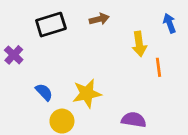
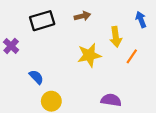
orange line: (159, 67) -> (132, 56), turned 42
yellow star: (87, 94) -> (89, 55), moved

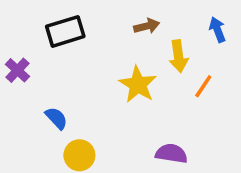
brown arrow: (82, 16) -> (147, 26), moved
yellow star: (89, 55) -> (138, 84), turned -30

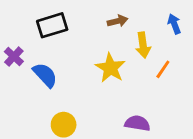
blue semicircle: (56, 118) -> (45, 75), moved, size x1.4

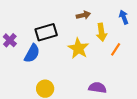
black rectangle: (52, 25) -> (46, 32), moved
blue semicircle: (45, 75) -> (32, 53), turned 72

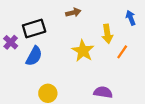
brown arrow: (83, 15) -> (73, 13), moved
black rectangle: (46, 32) -> (34, 28), moved

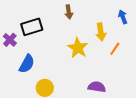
brown arrow: (73, 13) -> (69, 12), turned 96
blue semicircle: (34, 56) -> (27, 64), moved

